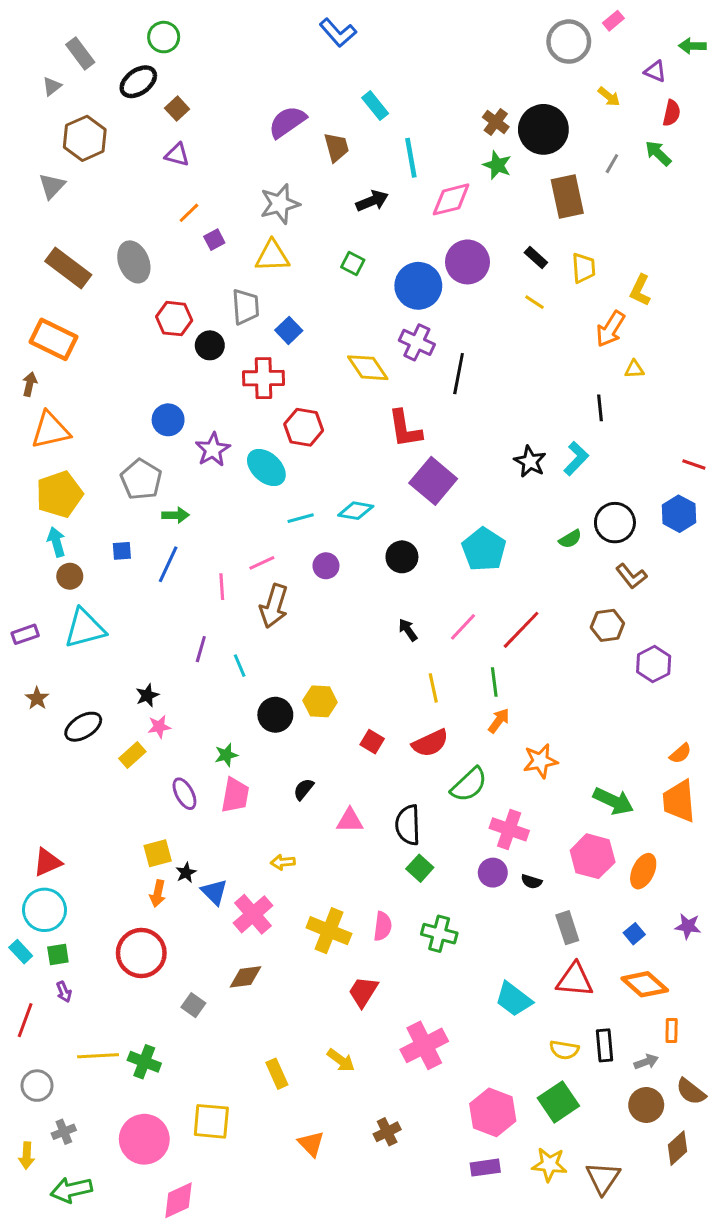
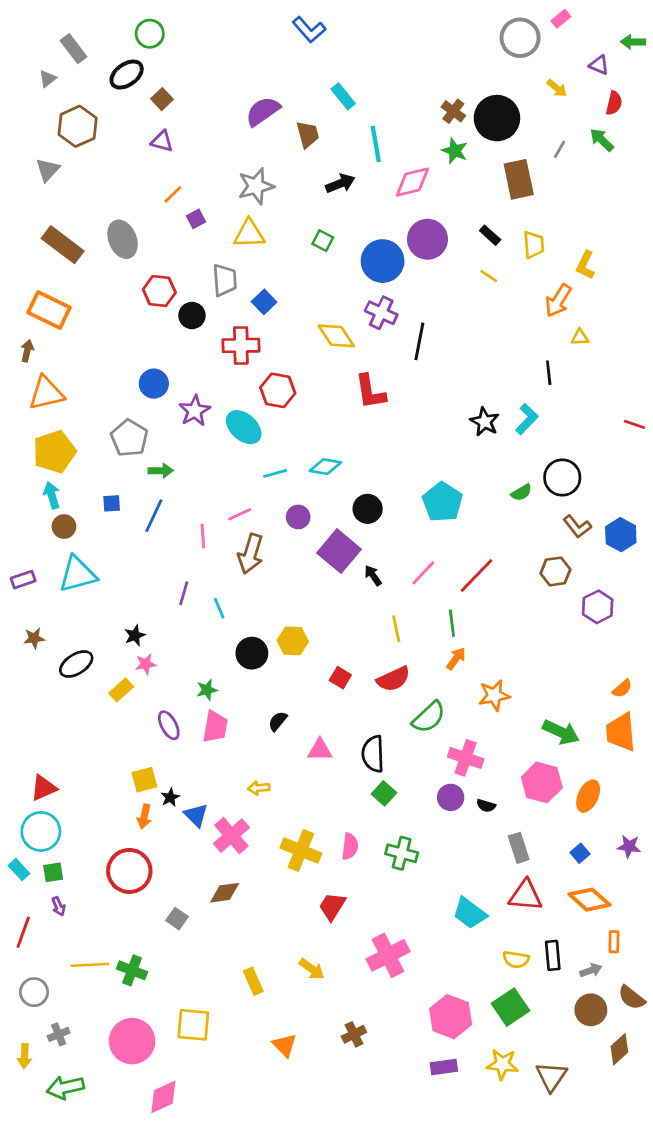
purple square: (433, 481) -> (339, 551), moved
blue hexagon: (679, 514) -> (621, 535), moved
brown star: (37, 698) -> (34, 638), turned 30

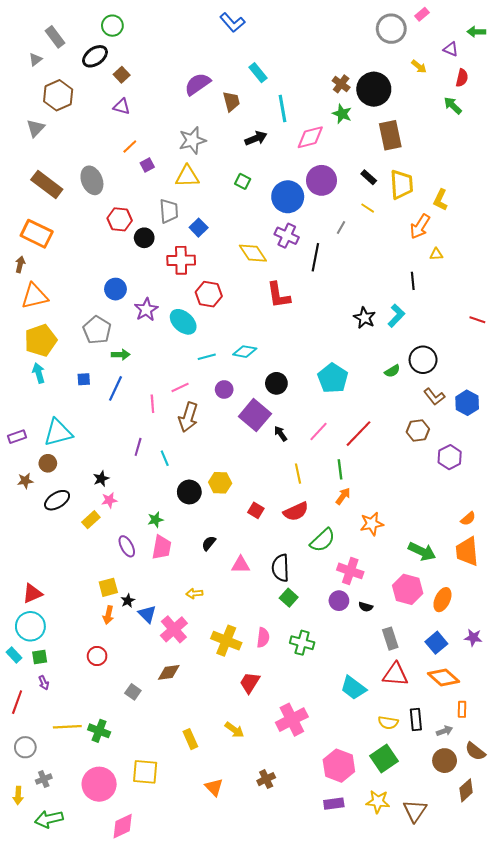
gray line: (560, 149) -> (341, 228), moved
yellow trapezoid: (534, 245) -> (401, 184), size x1.4
brown circle: (64, 527) -> (48, 463), moved
blue square: (580, 853) -> (436, 643), size x1.5
red circle: (129, 871) -> (97, 656), size x0.6

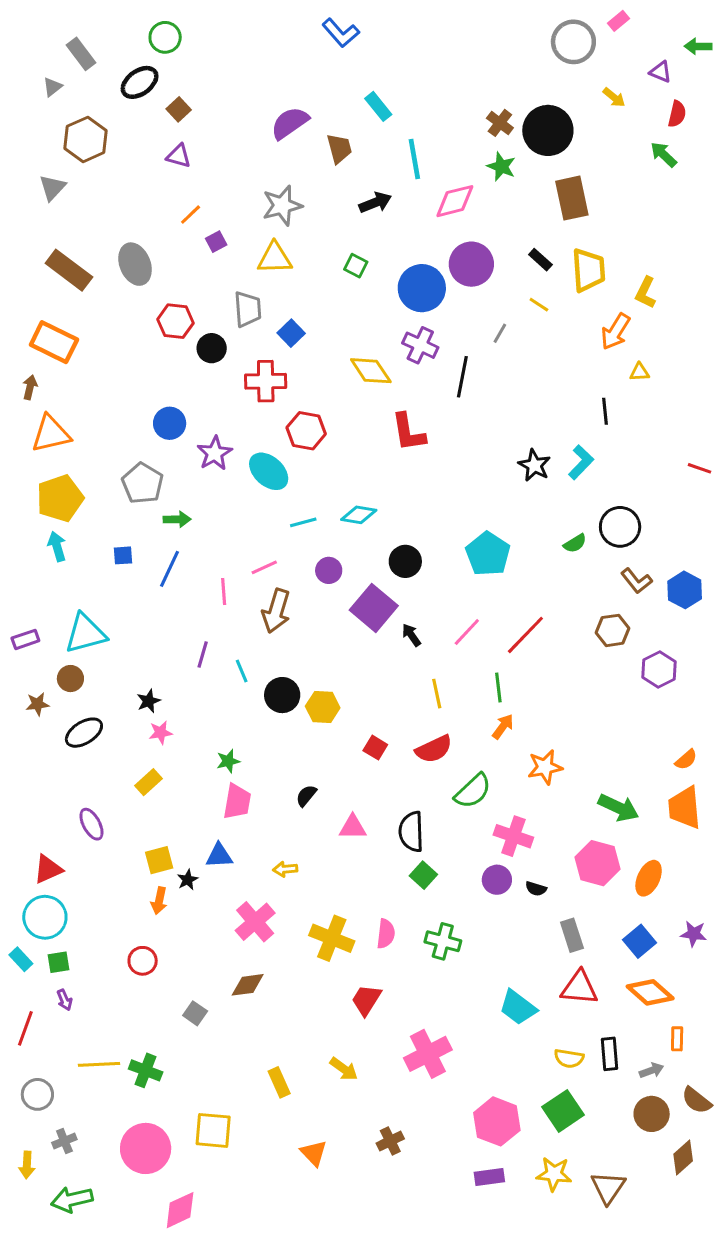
black circle: (189, 492) -> (282, 695), moved
yellow rectangle: (91, 520) -> (149, 782), moved
purple ellipse: (127, 546) -> (91, 824), moved
blue triangle: (147, 614) -> (219, 856), moved, turned -48

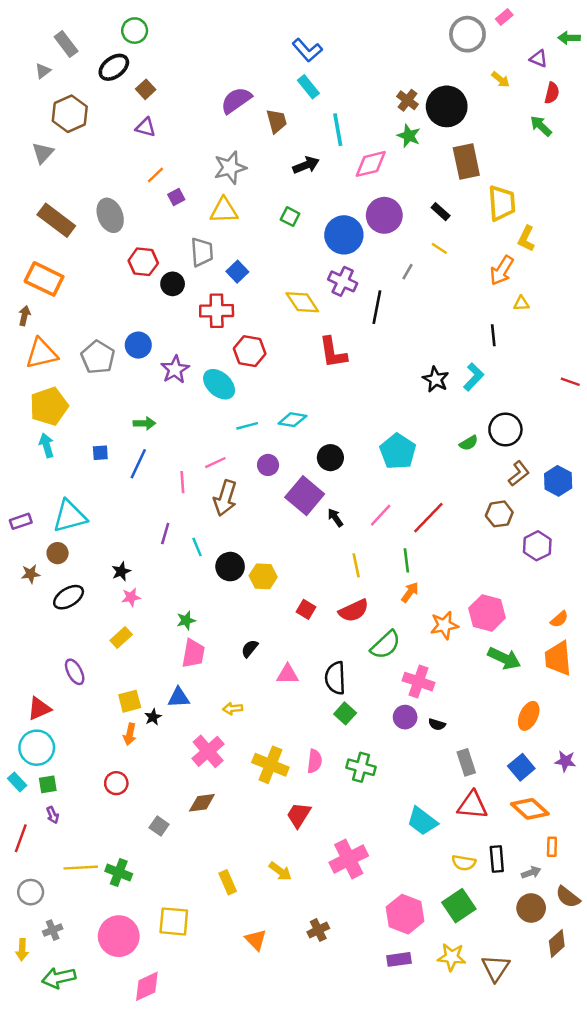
blue L-shape: (341, 33) -> (307, 50), moved
yellow trapezoid: (588, 270) -> (502, 203), moved
gray pentagon: (143, 483) -> (98, 357), moved
brown L-shape: (637, 581) -> (519, 474), turned -90
pink hexagon: (597, 863) -> (487, 613), moved

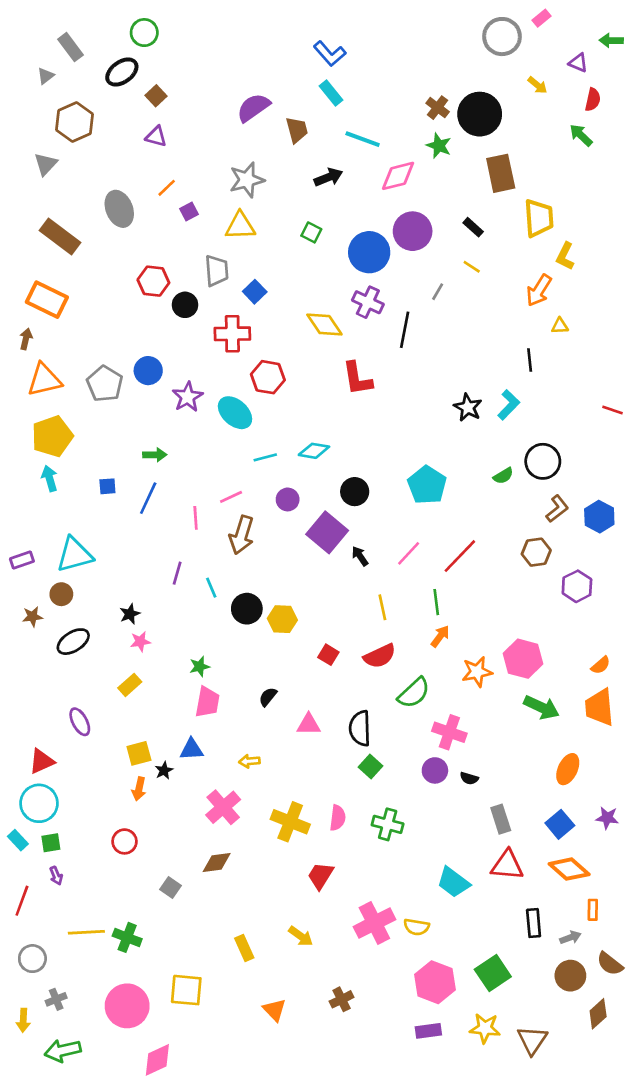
cyan line: (338, 130) -> (363, 139), turned -60
gray ellipse: (110, 215) -> (119, 209), moved
yellow semicircle: (464, 863) -> (417, 927), moved

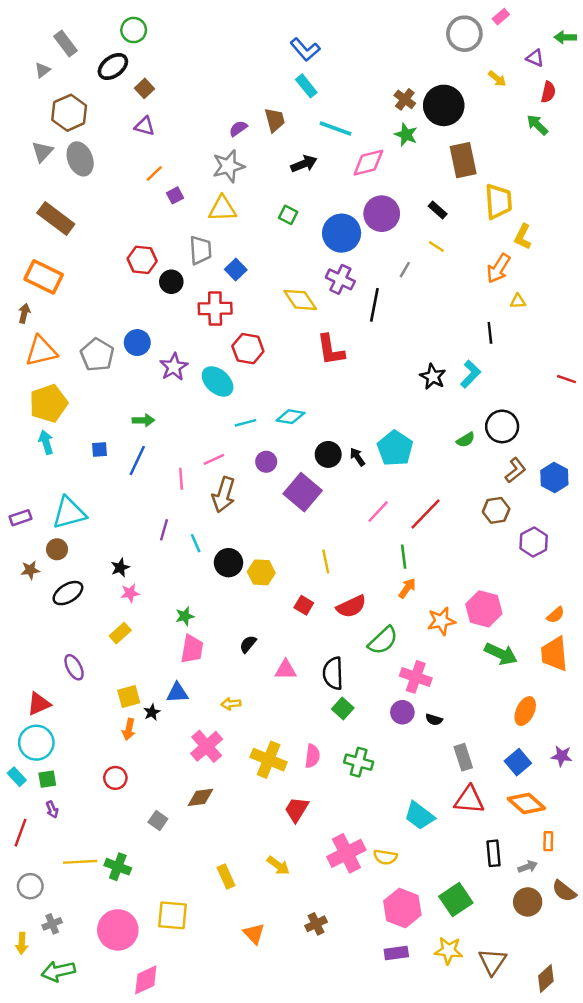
purple semicircle: (253, 108) -> (238, 129), moved, size x0.6
gray ellipse: (119, 209) -> (80, 159), moved
black arrow: (360, 556) -> (357, 457), moved
yellow line: (382, 607) -> (326, 561), moved
brown diamond: (598, 1014) -> (546, 979), moved

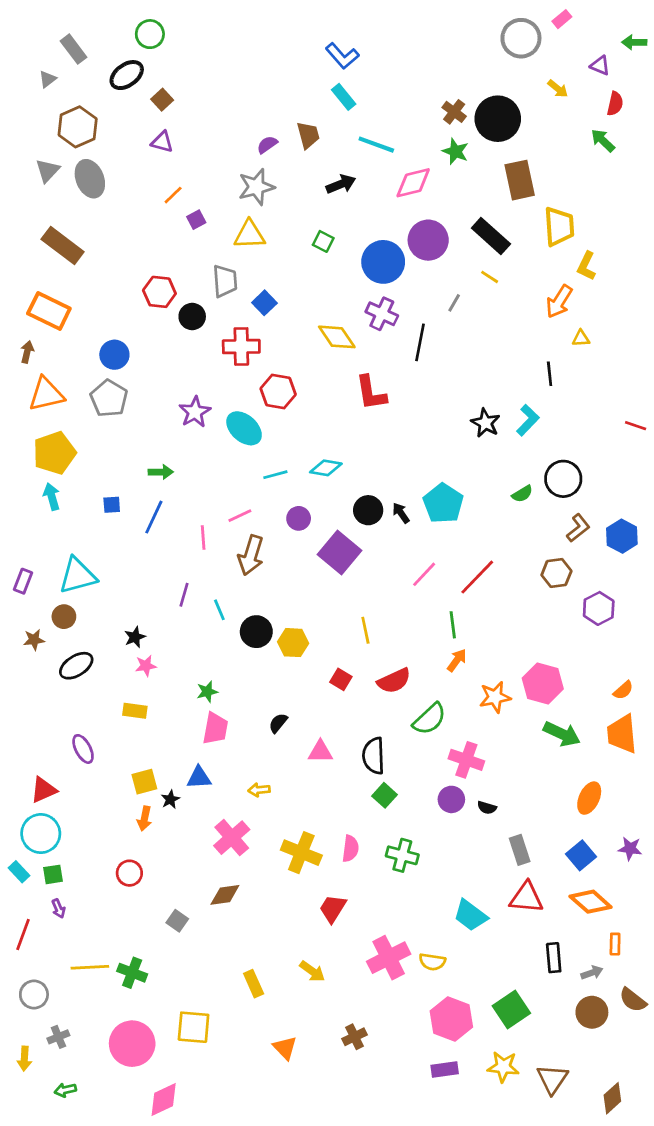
black rectangle: (438, 210) -> (491, 236), size x1.8
blue circle: (137, 343) -> (114, 355), moved
purple rectangle: (21, 518) -> (23, 581), turned -50
yellow rectangle: (120, 633) -> (135, 711), turned 50
green arrow: (58, 971) -> (65, 1090), size x0.6

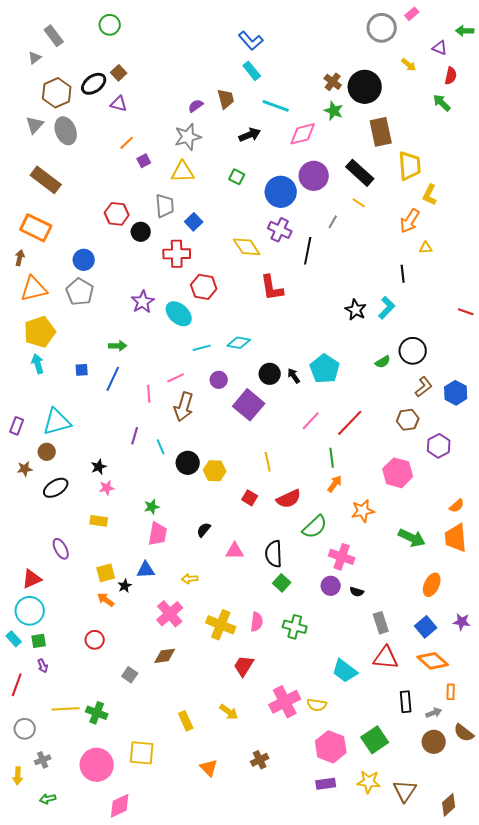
black ellipse: (127, 75) -> (94, 84), moved
pink hexagon: (543, 683) -> (398, 473), moved
orange arrow: (144, 819) -> (106, 600), turned 114

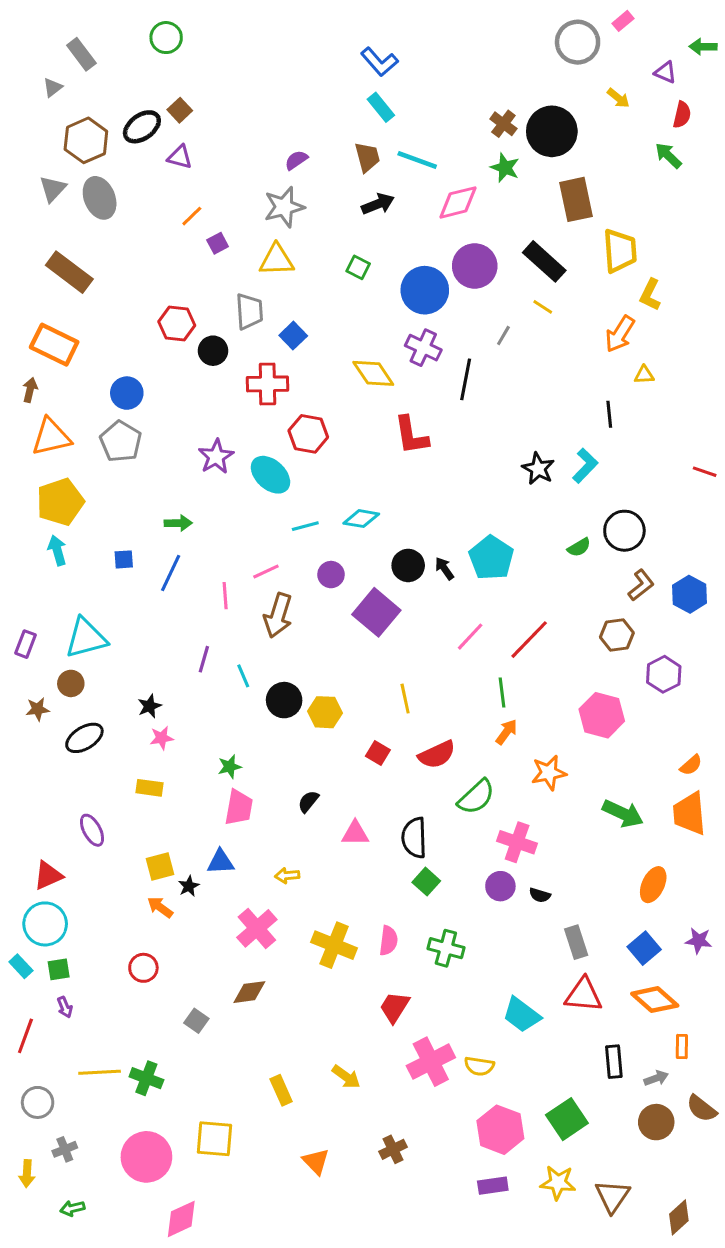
brown trapezoid: (226, 99) -> (367, 157), moved
red trapezoid: (244, 666) -> (395, 1007), moved

